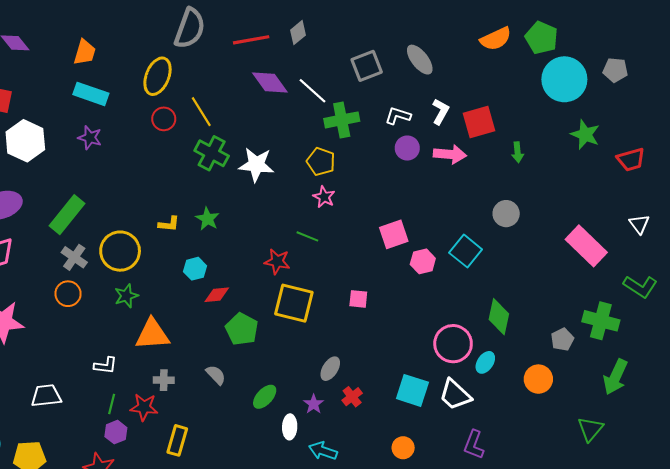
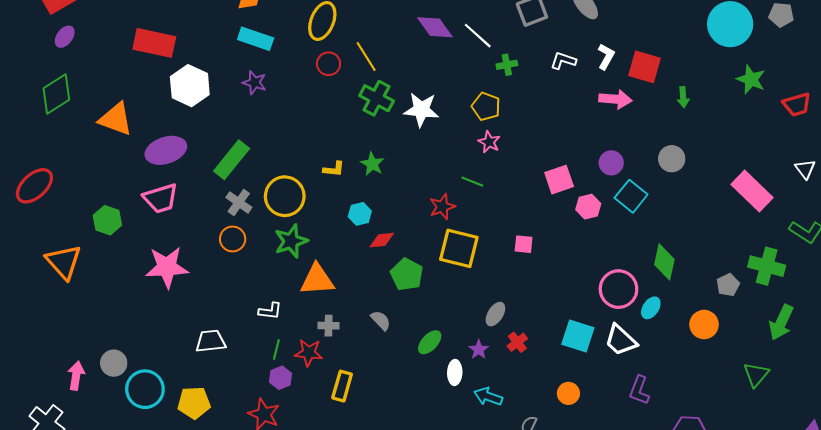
green cross: (342, 120) -> (507, 65), size x0.6
red square: (479, 122) -> (645, 67), turned 32
purple circle: (407, 148) -> (611, 163), moved
red star: (277, 261) -> (442, 207), turned -30
green star: (126, 296) -> (291, 241), size x1.4

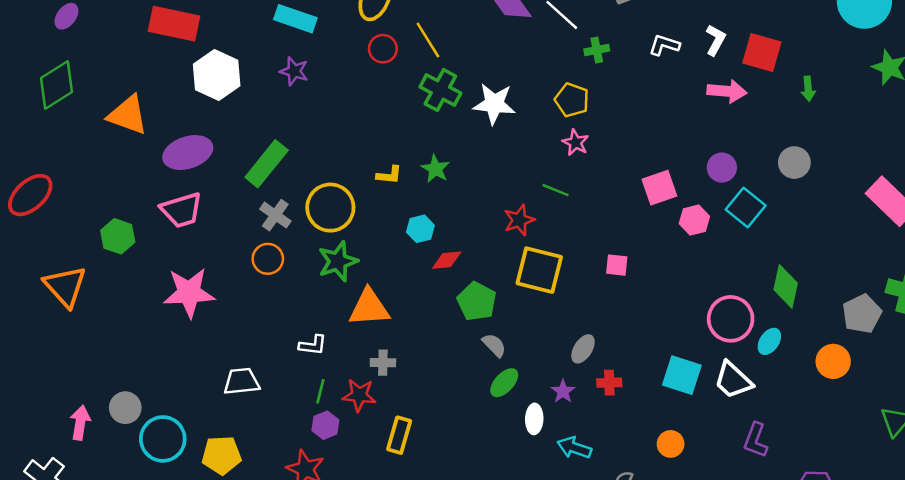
gray pentagon: (728, 285) -> (862, 314), size x1.4
gray semicircle: (381, 320) -> (494, 345), moved
red cross: (517, 342) -> (609, 383), turned 36

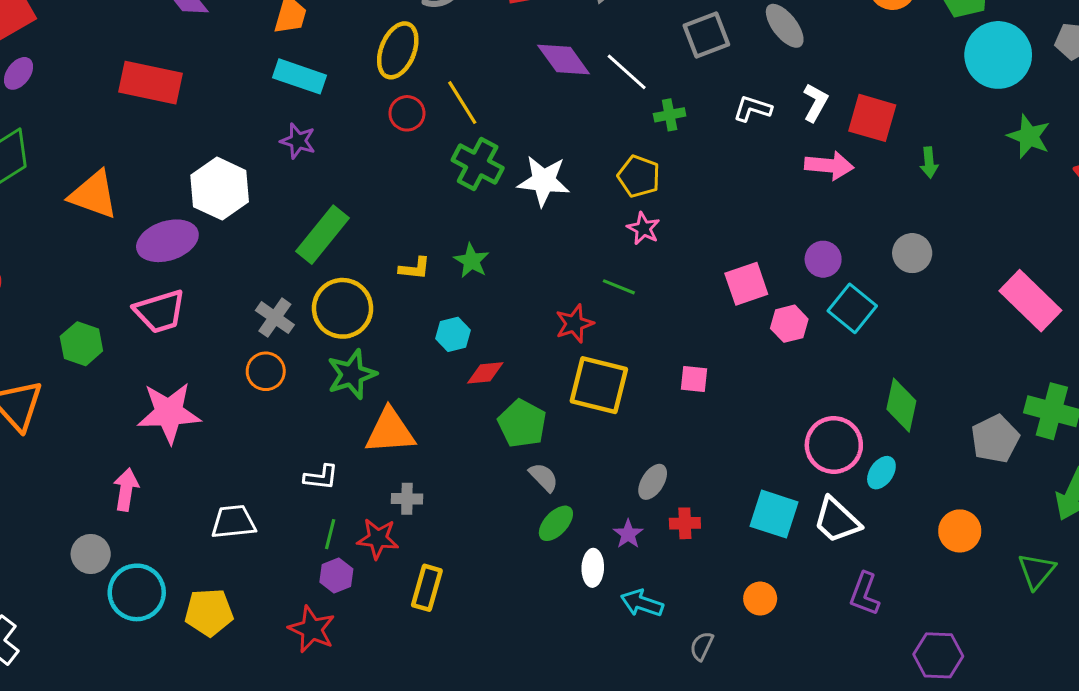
white hexagon: (217, 75) -> (220, 189), moved
green rectangle: (267, 164) -> (323, 235), moved
orange circle: (833, 361) -> (960, 531), moved
pink arrow: (80, 423) -> (126, 490), moved

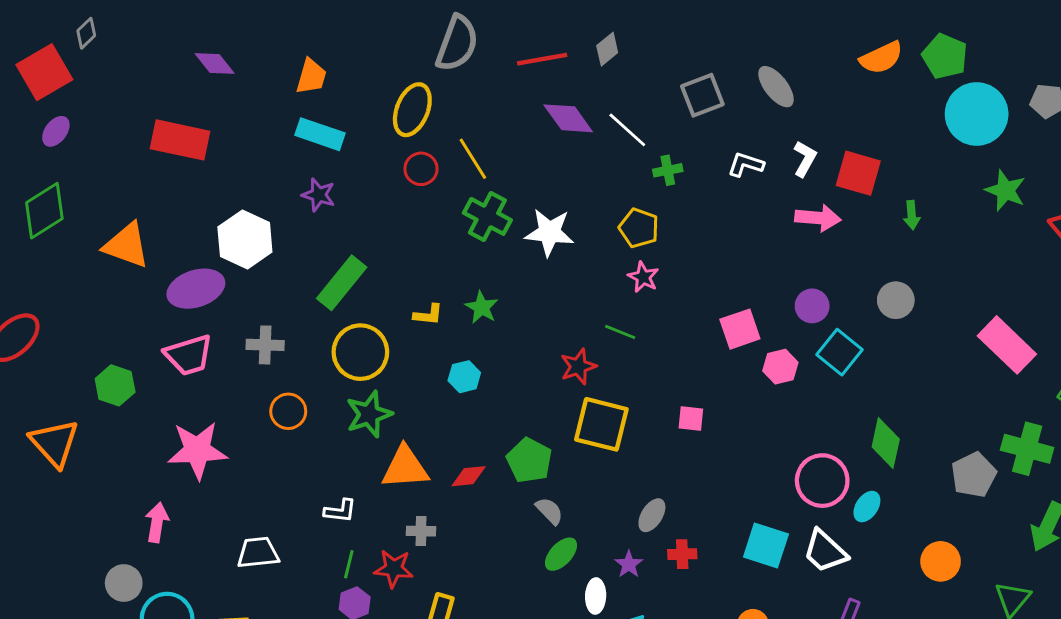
gray cross: (275, 318) -> (265, 345), moved, turned -33
red diamond: (485, 373) -> (469, 476), moved

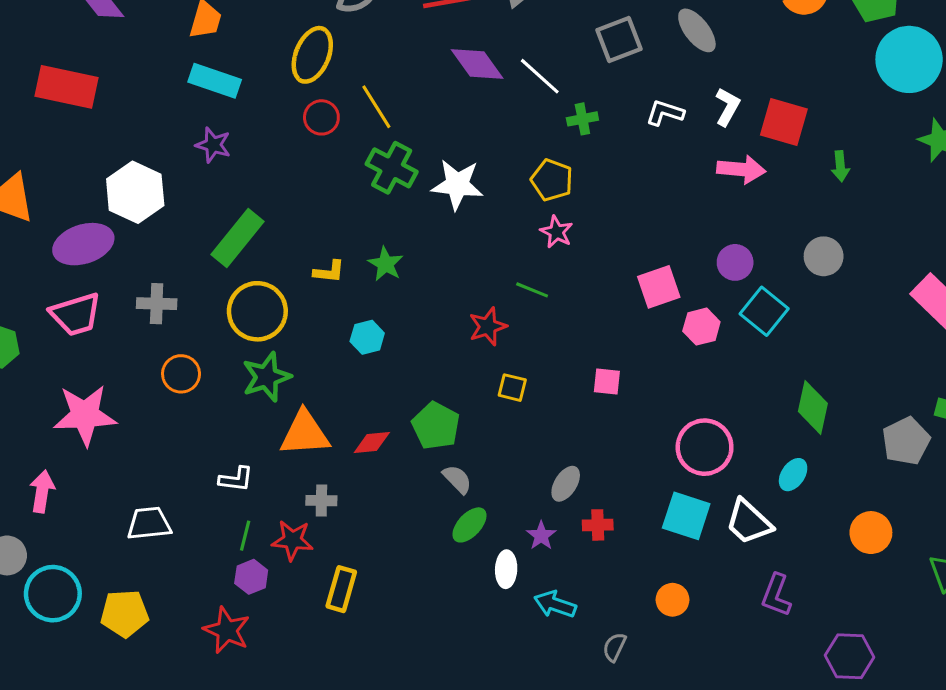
yellow square: (601, 424) -> (512, 388), size x0.5
pink circle: (822, 481) -> (705, 447), moved

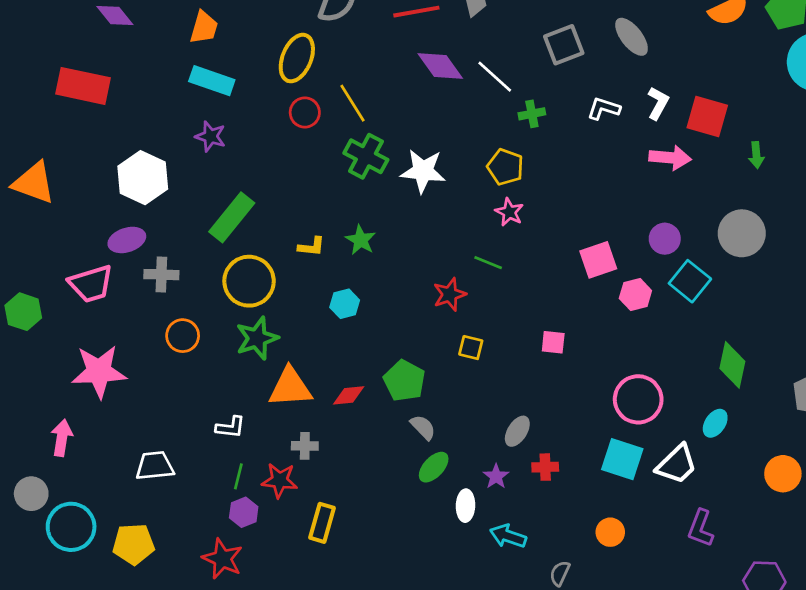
purple ellipse: (83, 244) -> (127, 240), moved, size x0.7
gray circle: (824, 256) -> (742, 233), size x1.4
white trapezoid: (749, 522) -> (677, 464), turned -87

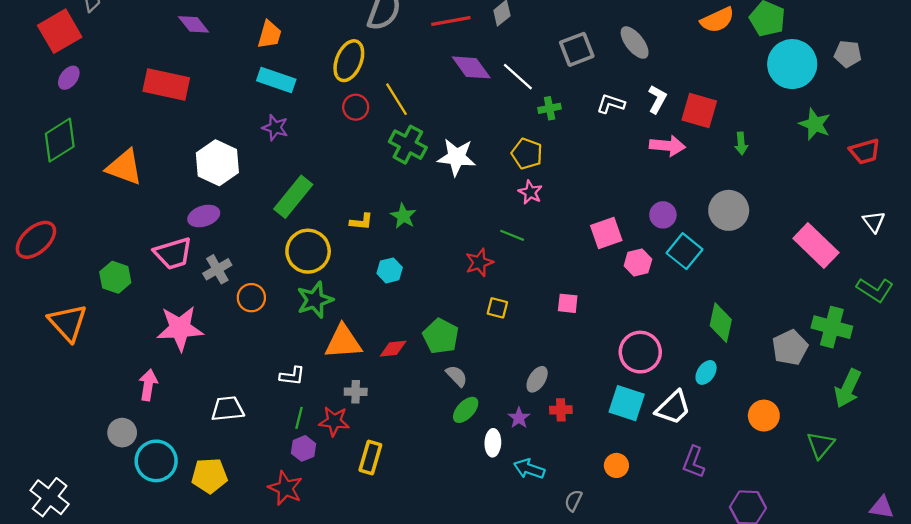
gray cross: (161, 275) -> (217, 269), moved, turned -32

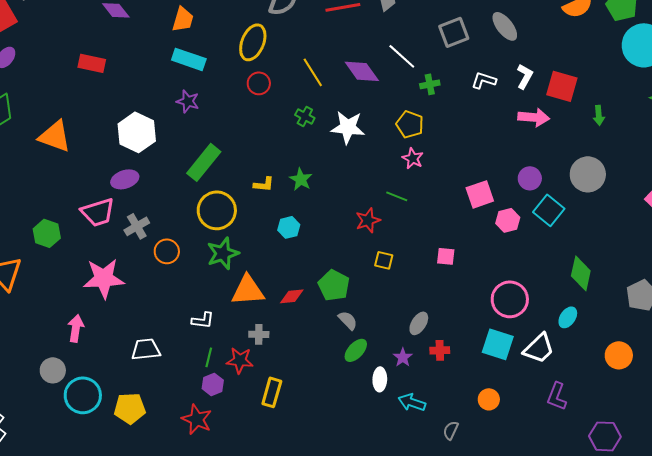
purple diamond: (471, 67) -> (362, 71), moved
red rectangle: (166, 84) -> (92, 63), size x0.7
yellow line: (396, 99) -> (313, 72), moved
green cross: (408, 145) -> (305, 116), size x0.6

